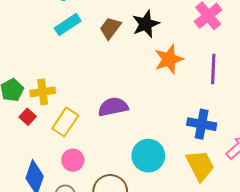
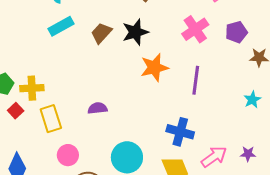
purple semicircle: (113, 107) -> (97, 108), size x0.7
yellow rectangle: (65, 122) -> (51, 119), turned -56
pink circle: (73, 160) -> (68, 155), moved

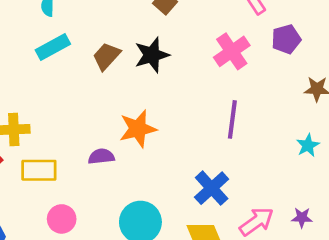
purple pentagon: (236, 32) -> (286, 39), moved
orange star: (154, 67) -> (138, 129), moved
yellow rectangle: (51, 119) -> (39, 170), turned -72
blue cross: (180, 132) -> (212, 188), turned 32

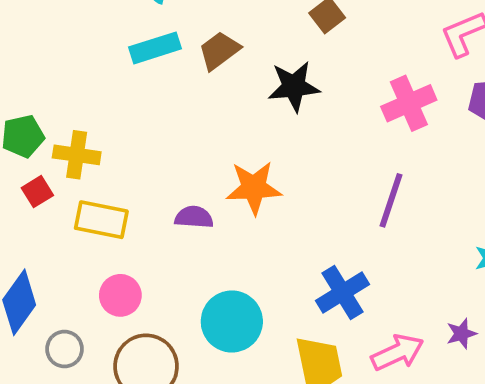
brown trapezoid: (106, 56) -> (219, 51), moved
purple star: (302, 218) -> (461, 334), moved, turned -30

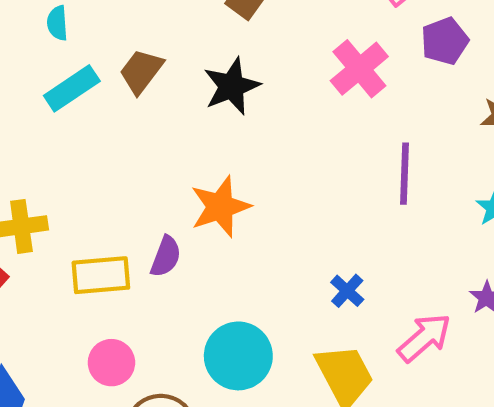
purple line: (391, 200) -> (404, 174), moved
purple semicircle: (194, 217) -> (166, 257), turned 123
yellow rectangle: (101, 220) -> (101, 275), moved
blue cross: (343, 293) -> (347, 291), size x0.6

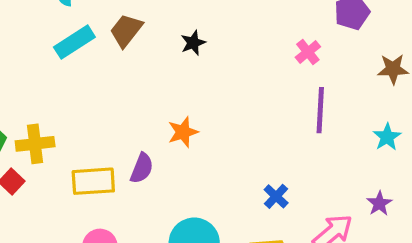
pink cross: (359, 69) -> (308, 52), moved, size x0.6
black star: (232, 86) -> (193, 43), size x0.6
orange star: (220, 207) -> (183, 132), size x0.7

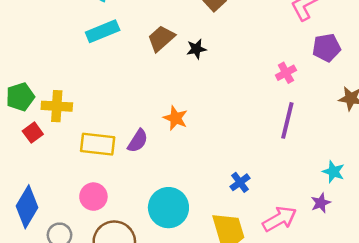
brown trapezoid: (126, 30) -> (161, 38), moved
orange star: (183, 132) -> (176, 118), turned 30
cyan star: (387, 137) -> (333, 172), moved, turned -30

